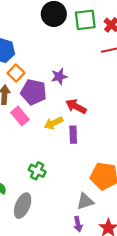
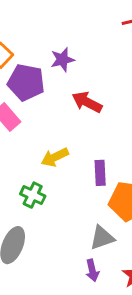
yellow arrow: (54, 123) -> (55, 157), moved
purple rectangle: (73, 135) -> (100, 173), moved

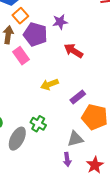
purple rectangle: (100, 173) -> (78, 97), turned 49
green cross: (33, 195) -> (38, 124), moved

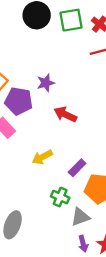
green cross: (38, 124) -> (60, 197), moved
purple arrow: (67, 159) -> (83, 244), moved

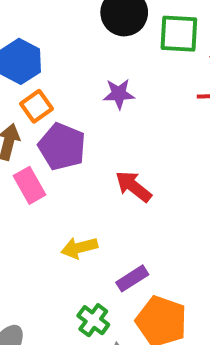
purple star: (46, 83) -> (119, 94), moved

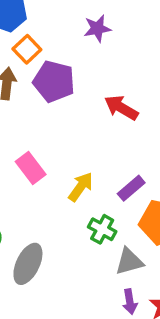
pink rectangle: (29, 185) -> (31, 168), moved
yellow arrow: (79, 248) -> (81, 187), moved, turned 148

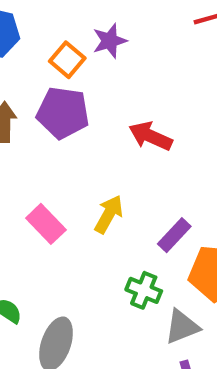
orange square: (27, 49) -> (67, 60), moved
yellow arrow: (81, 187) -> (109, 214), moved

